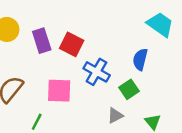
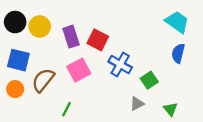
blue semicircle: (140, 59) -> (178, 53), moved
pink square: (59, 91) -> (79, 70), moved, turned -30

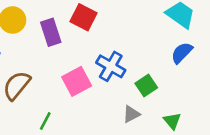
red square: (98, 40) -> (83, 17), moved
blue semicircle: (178, 53) -> (182, 53), turned 30
pink square: (79, 70) -> (77, 81), moved

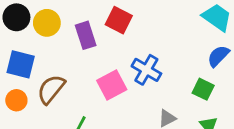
green square: (146, 85) -> (203, 89), moved, turned -30

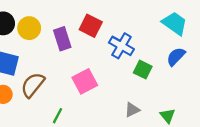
blue cross: (146, 70) -> (121, 46), moved
green square: (203, 89) -> (143, 70), moved

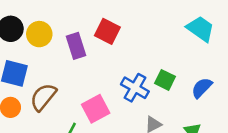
blue cross: (121, 46) -> (135, 88), moved
blue semicircle: (176, 57) -> (202, 88), moved
pink square: (85, 81) -> (96, 109), moved

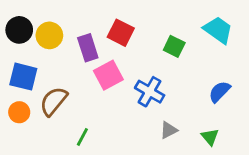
green square: (165, 80) -> (174, 46), moved
pink square: (96, 109) -> (108, 75), moved

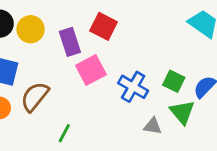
green square: (174, 46) -> (174, 81), moved
gray triangle: (169, 130) -> (153, 126), turned 36
green triangle: (210, 137) -> (182, 112), moved, size x1.4

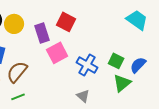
green triangle: (182, 112) -> (122, 83), turned 30
gray triangle: (153, 126) -> (83, 96), moved, turned 32
green line: (64, 133) -> (18, 97), moved, turned 40

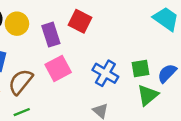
pink square: (57, 53) -> (58, 68), moved
green square: (116, 61) -> (140, 68), turned -35

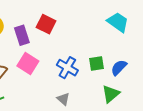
pink square: (58, 68) -> (28, 64), turned -30
green triangle: (148, 95) -> (111, 94), moved

